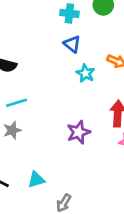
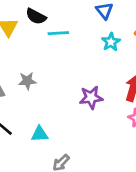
cyan line: (17, 103) -> (58, 33), moved

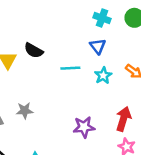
cyan line: (58, 33) -> (70, 68), moved

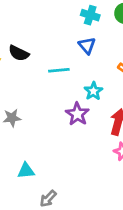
cyan star: (103, 76) -> (93, 91), moved
purple star: (84, 127) -> (77, 114), moved, turned -30

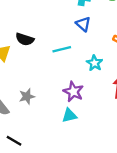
purple star: (77, 114) -> (73, 92), moved
cyan triangle: (26, 171) -> (69, 115), moved

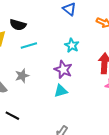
cyan line: (62, 49) -> (29, 45), moved
cyan star: (95, 63) -> (72, 45), moved

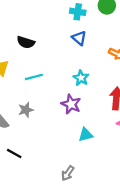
black semicircle: (18, 25) -> (26, 42), moved
cyan triangle: (61, 91) -> (86, 135), moved

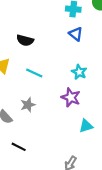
cyan line: (34, 77) -> (34, 73), turned 42

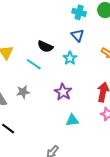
black semicircle: (25, 40) -> (45, 46), moved
cyan star: (79, 72) -> (70, 58), moved

